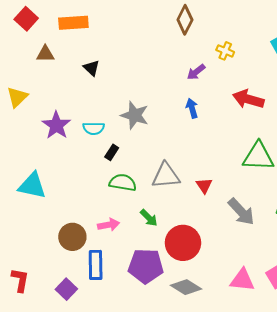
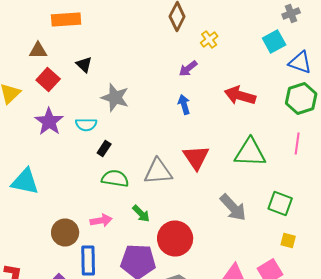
red square: (26, 19) -> (48, 80), moved
yellow cross: (225, 51) -> (209, 40), moved, turned 30
gray star: (135, 115) -> (115, 98), moved
red triangle: (204, 186) -> (196, 158), moved, size x1.6

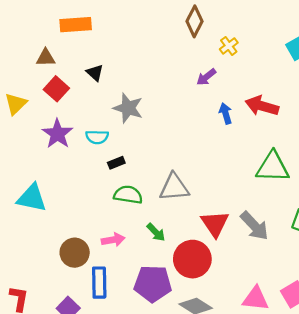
blue arrow: (184, 104) -> (226, 113), moved
black rectangle: (104, 148) -> (116, 163), turned 35
red triangle: (196, 158) -> (215, 224), moved

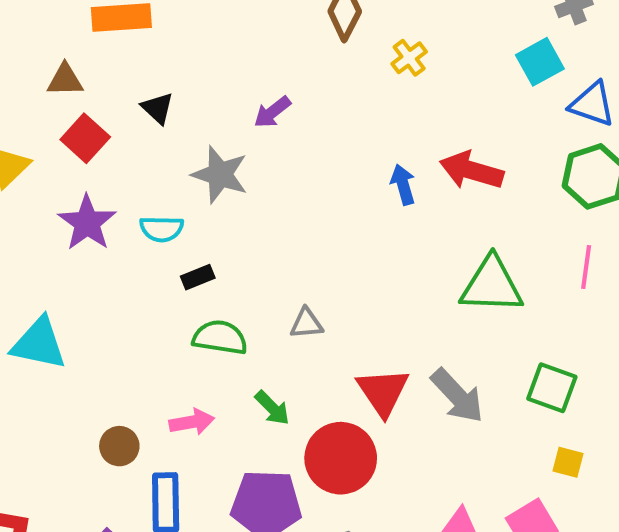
purple arrow: (206, 77) -> (272, 112), moved
gray triangle: (174, 187) -> (306, 323), size x0.6
brown circle: (75, 253) -> (119, 446), size x0.7

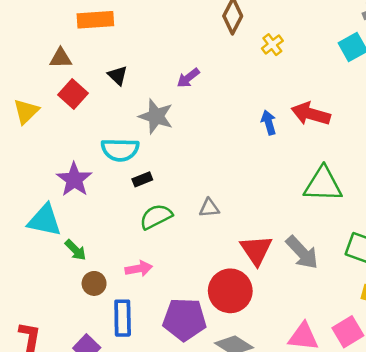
purple star: (87, 223) -> (74, 179), moved
cyan semicircle: (162, 229) -> (120, 150), size x1.4
green semicircle: (220, 337) -> (156, 217), turned -36
green arrow: (272, 408) -> (76, 250), moved

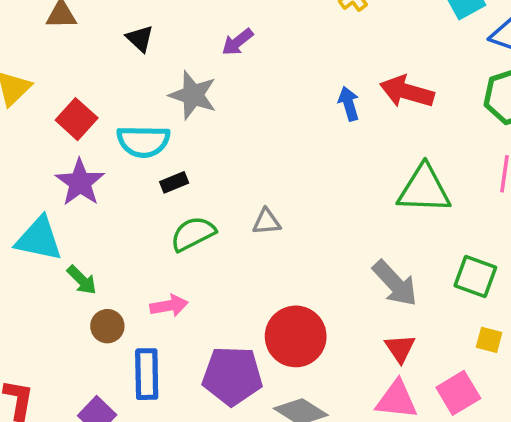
red square: (73, 94) -> (77, 119), moved
red triangle: (256, 250) -> (400, 348), moved, size x0.7

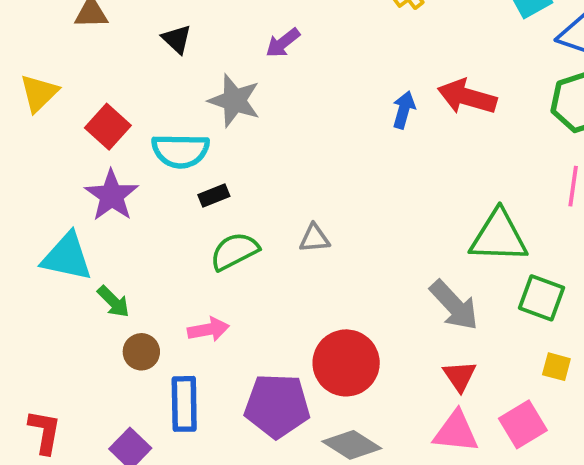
blue arrow: (349, 104) -> (404, 110), turned 32
green triangle: (424, 189) -> (499, 236), moved

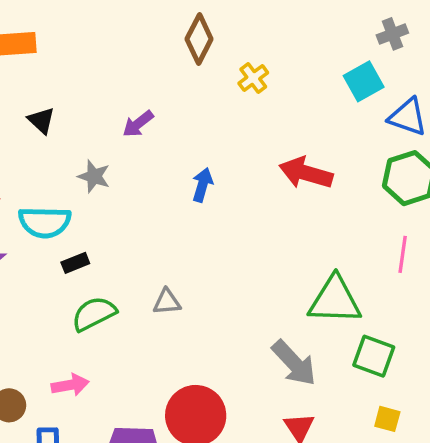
gray star: (234, 101) -> (94, 176), size x0.7
blue arrow: (404, 110) -> (202, 185), moved

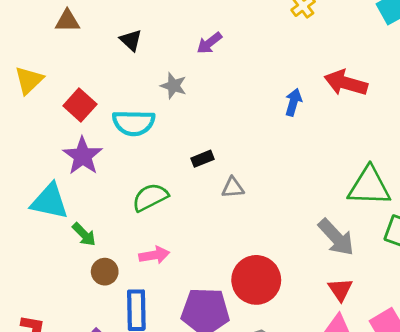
blue arrow: (202, 185) -> (293, 102), moved
black rectangle: (75, 263) -> (202, 159), moved
green semicircle: (94, 314) -> (150, 197), moved

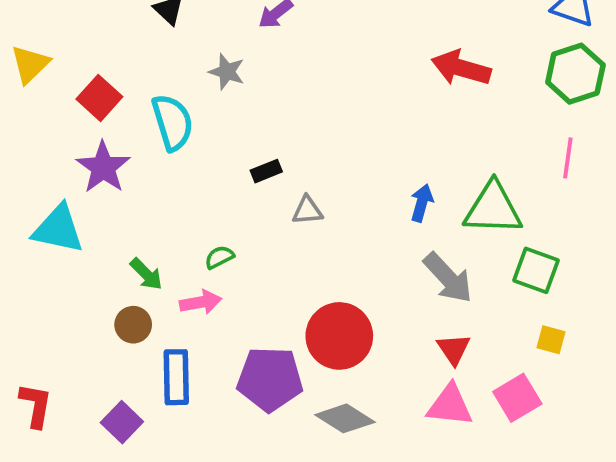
blue arrow: (293, 102) -> (422, 203), moved
cyan semicircle: (134, 123) -> (172, 122), turned -108
green semicircle: (150, 197) -> (219, 257), moved, size x0.6
green arrow: (84, 234) -> (146, 274), moved

